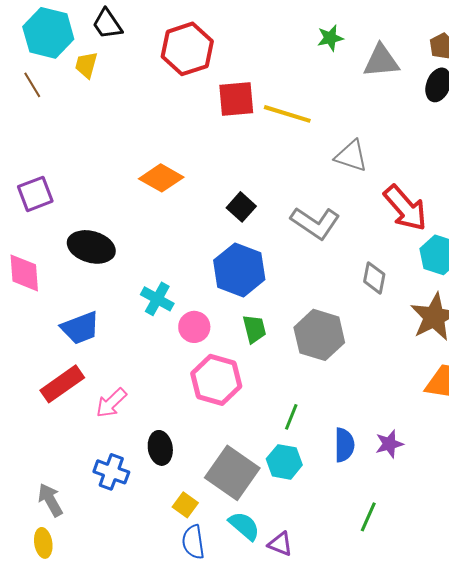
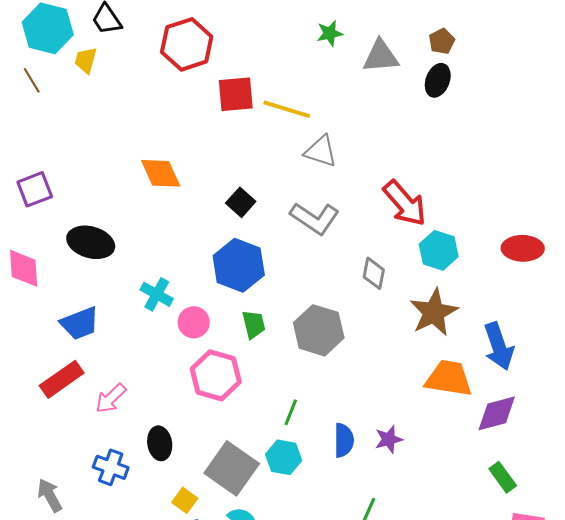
gray triangle: (351, 156) -> (321, 151), moved
orange diamond: (161, 178) -> (161, 173), turned 36

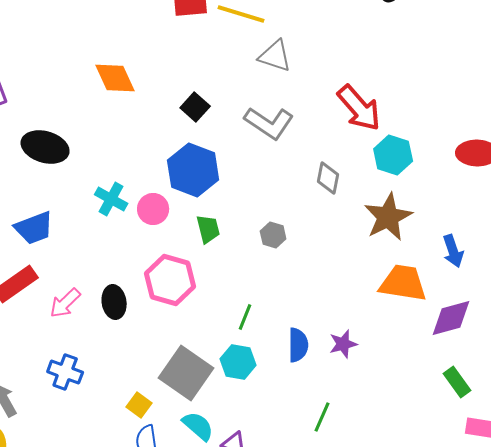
pink circle: (194, 322) -> (153, 209), moved
gray hexagon: (319, 330) -> (273, 235), size x0.5
blue arrow: (499, 346) -> (453, 251), size x0.7
black ellipse: (160, 443) -> (114, 302), moved

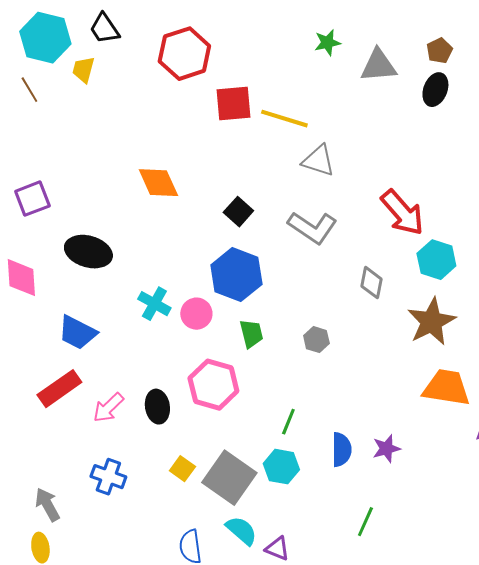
blue trapezoid: (34, 228) -> (77, 333), turned 48
yellow square: (139, 405) -> (182, 469), moved

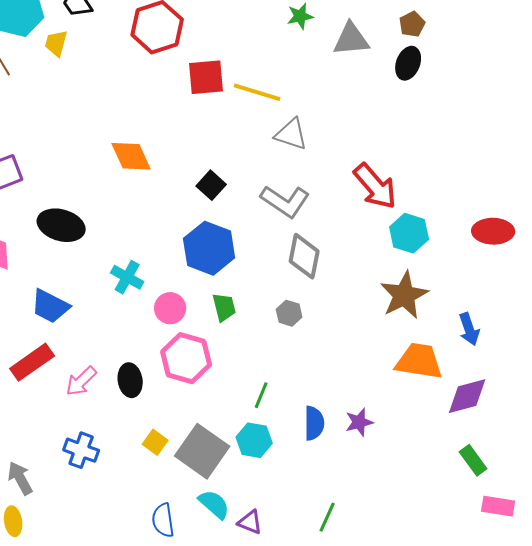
gray diamond: (371, 283) -> (304, 256), moved, size x1.4
pink circle: (196, 314) -> (170, 308), moved
green line: (365, 522) -> (327, 517), moved

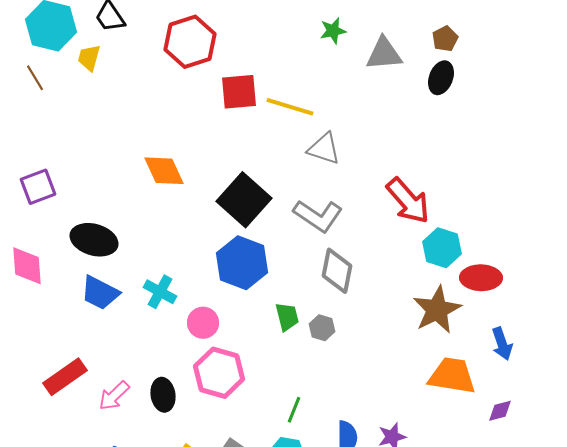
black square: (211, 185) -> (244, 200), size x1.8
red ellipse: (493, 231) -> (481, 278), moved
blue trapezoid: (50, 306) -> (100, 293), moved
green trapezoid: (224, 307) -> (287, 317), moved
purple diamond: (467, 396) -> (500, 411), size x0.6

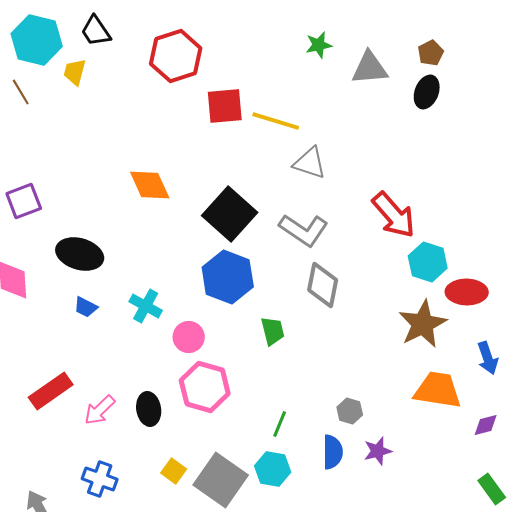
blue trapezoid: (100, 293) -> (86, 307), size x0.6
gray hexagon: (322, 328) -> (350, 411), moved

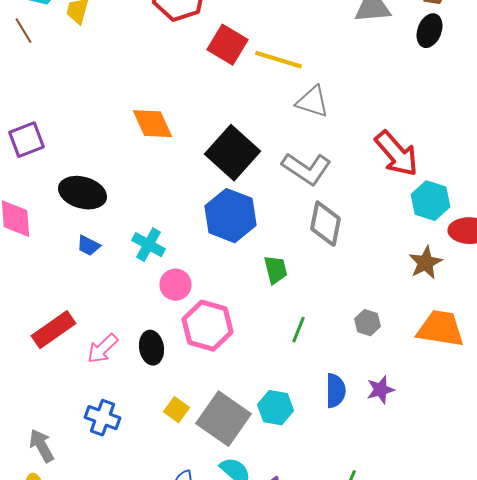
red square: (225, 106) -> (228, 45), turned 36
brown star: (423, 324) -> (426, 263), size x0.7
pink circle: (189, 337) -> (176, 285), moved
gray hexagon: (350, 411) -> (368, 323), moved
green line: (280, 424) -> (298, 330), moved

